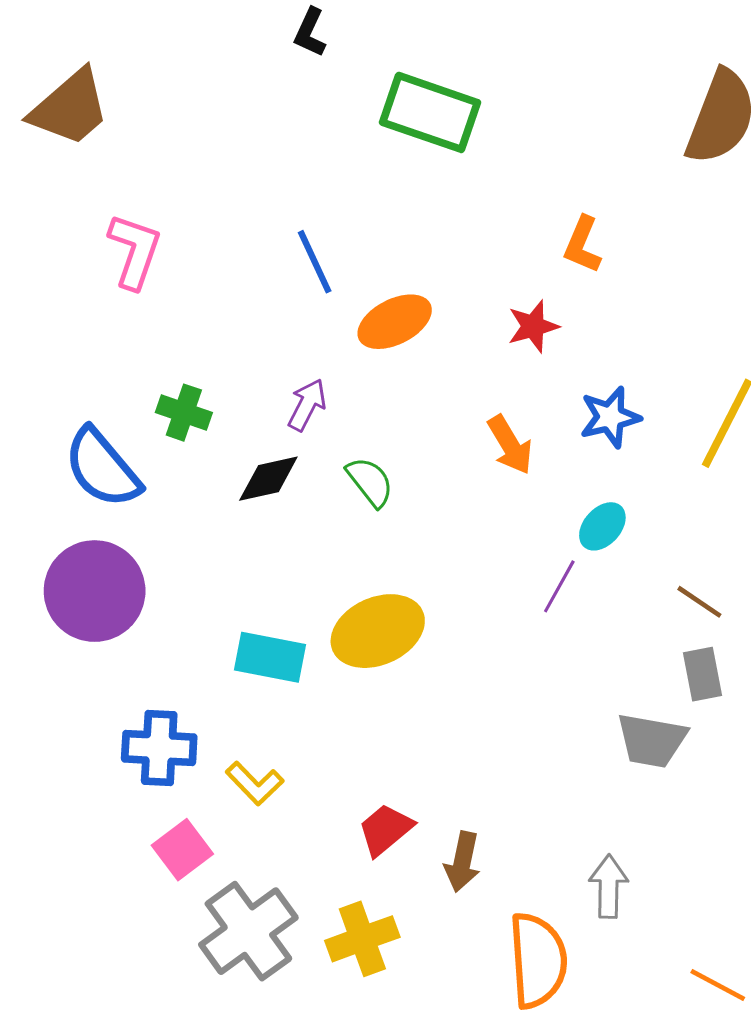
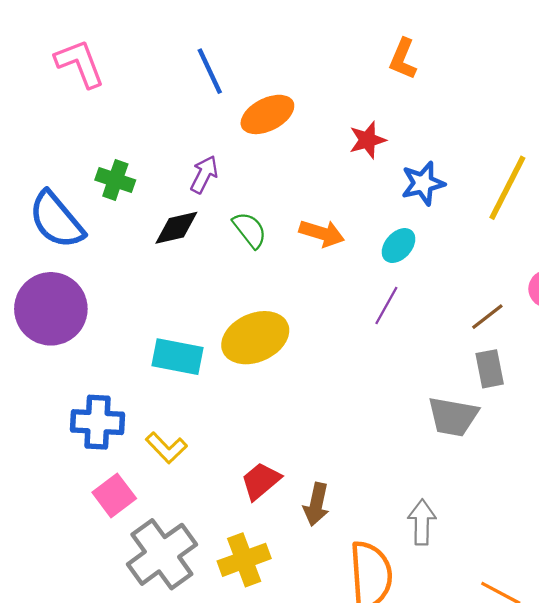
pink L-shape: (135, 251) -> (80, 63), turned -40
red star: (533, 326) -> (367, 140), moved
orange arrow: (510, 445) -> (322, 233), moved, turned -42
cyan ellipse: (602, 526) -> (399, 246), moved
brown line: (699, 602) -> (487, 317), turned -72

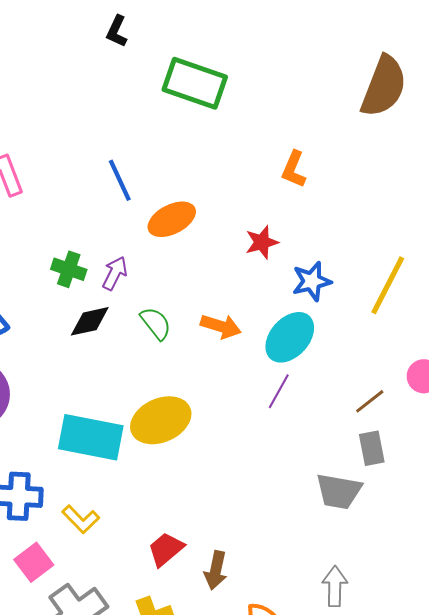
green cross: (115, 180) -> (69, 269), moved
cyan ellipse: (399, 246) -> (290, 337), size x1.6
cyan rectangle: (177, 357) -> (91, 437), size x1.4
gray arrow: (422, 522) -> (335, 586), moved

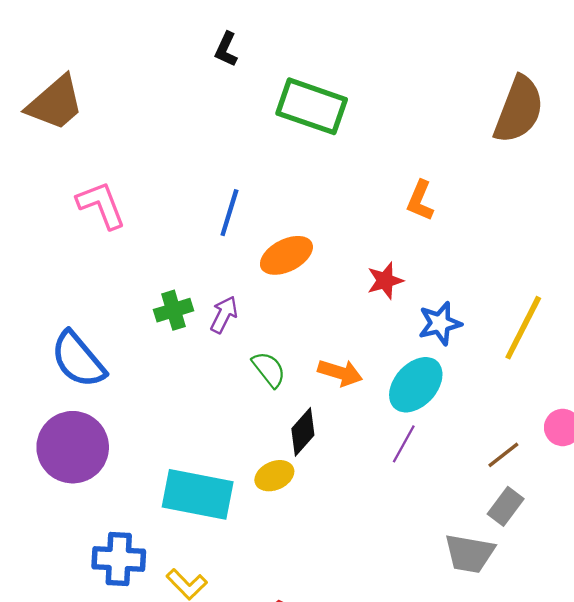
blue line: (120, 180) -> (229, 213), turned 42
green cross: (69, 269) -> (174, 310), turned -36
black diamond: (90, 321) -> (303, 432), moved, turned -36
yellow ellipse: (161, 420) -> (274, 476), size x0.6
gray rectangle: (372, 448) -> (506, 506), turned 48

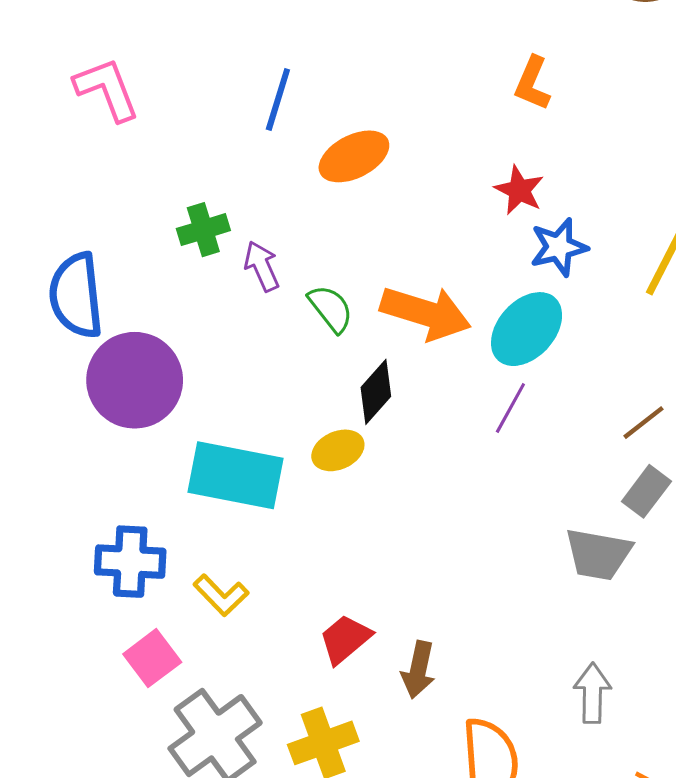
red star: (385, 281) -> (519, 190), moved, turned -30
purple arrow: (224, 315) -> (262, 266), moved, turned -51
blue semicircle: (78, 360) -> (76, 295), turned 34
orange arrow: (340, 373) -> (426, 313), size x1.5
purple circle: (73, 447) -> (135, 380), moved

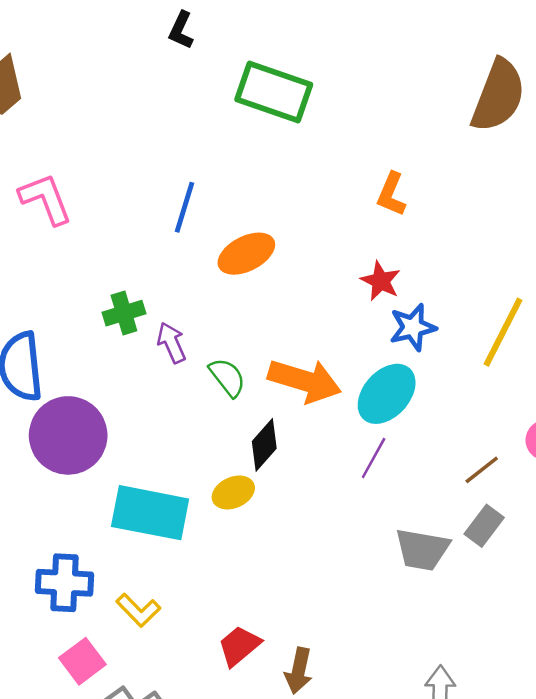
gray trapezoid: (598, 554) -> (422, 550), moved

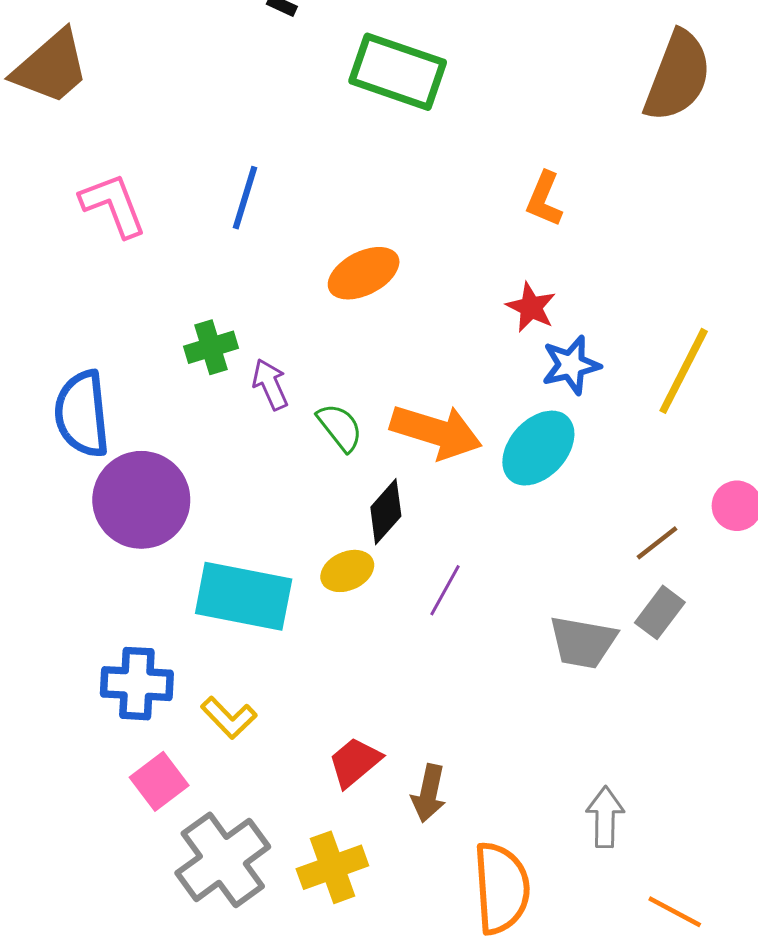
blue line: (185, 207) -> (245, 198), moved
purple line: (374, 458) -> (445, 590), moved

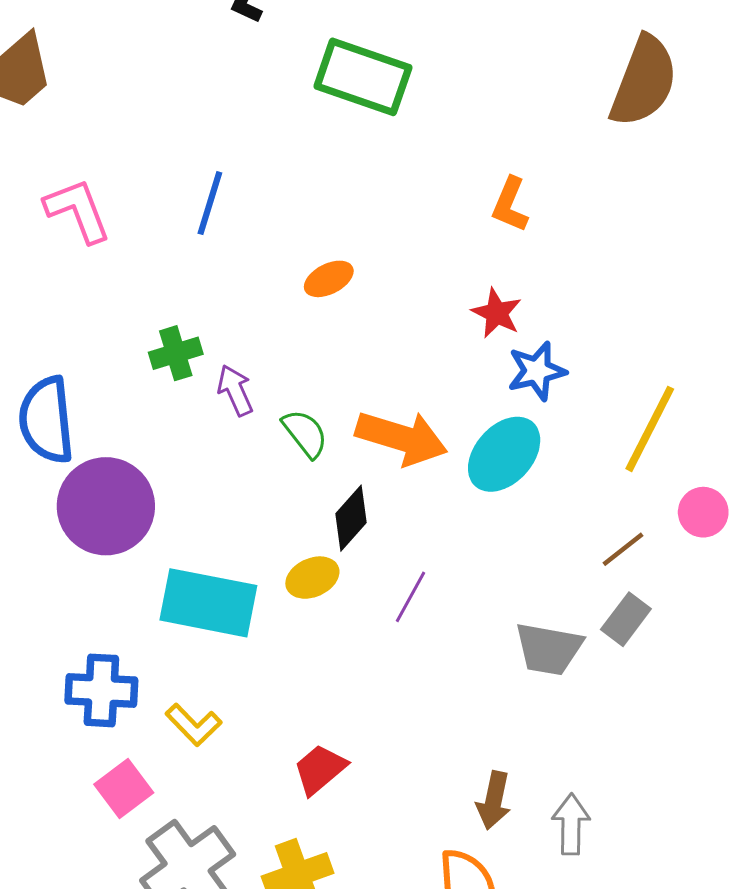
orange ellipse: (364, 273) -> (329, 279), size x0.7
yellow line: (684, 371) -> (650, 429), moved
brown arrow: (429, 793) -> (494, 800), moved

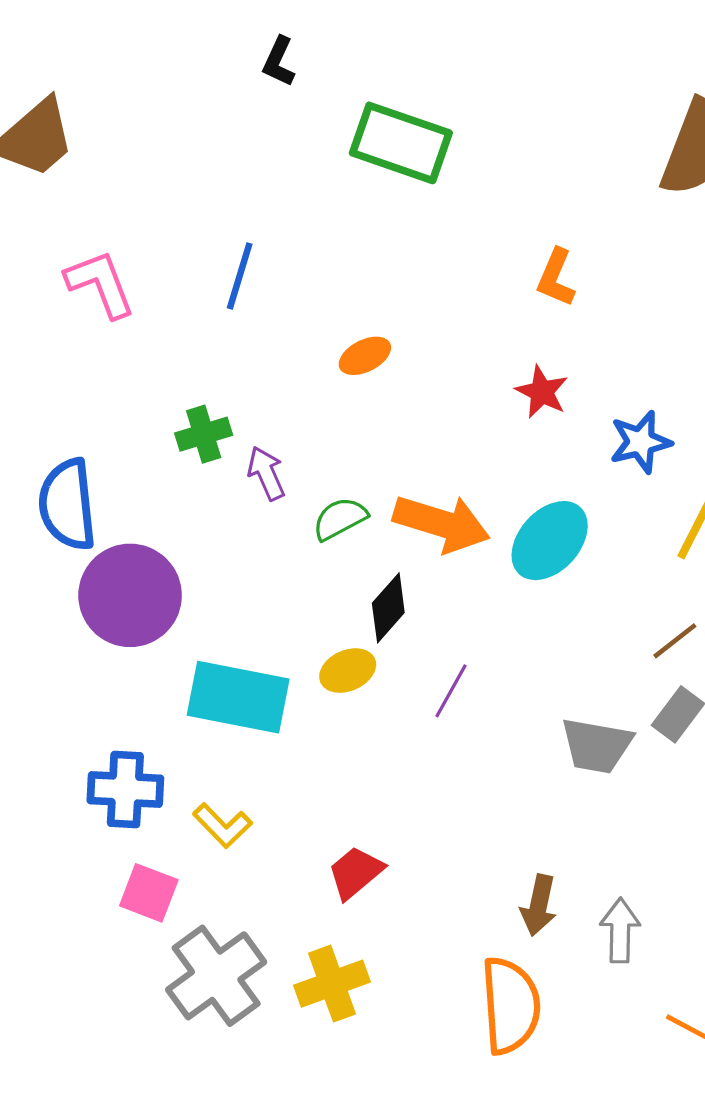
blue star: (537, 371) -> (640, 442), moved
green semicircle: (305, 433) -> (340, 519), turned -80
pink square: (124, 789) -> (149, 893), turned -32

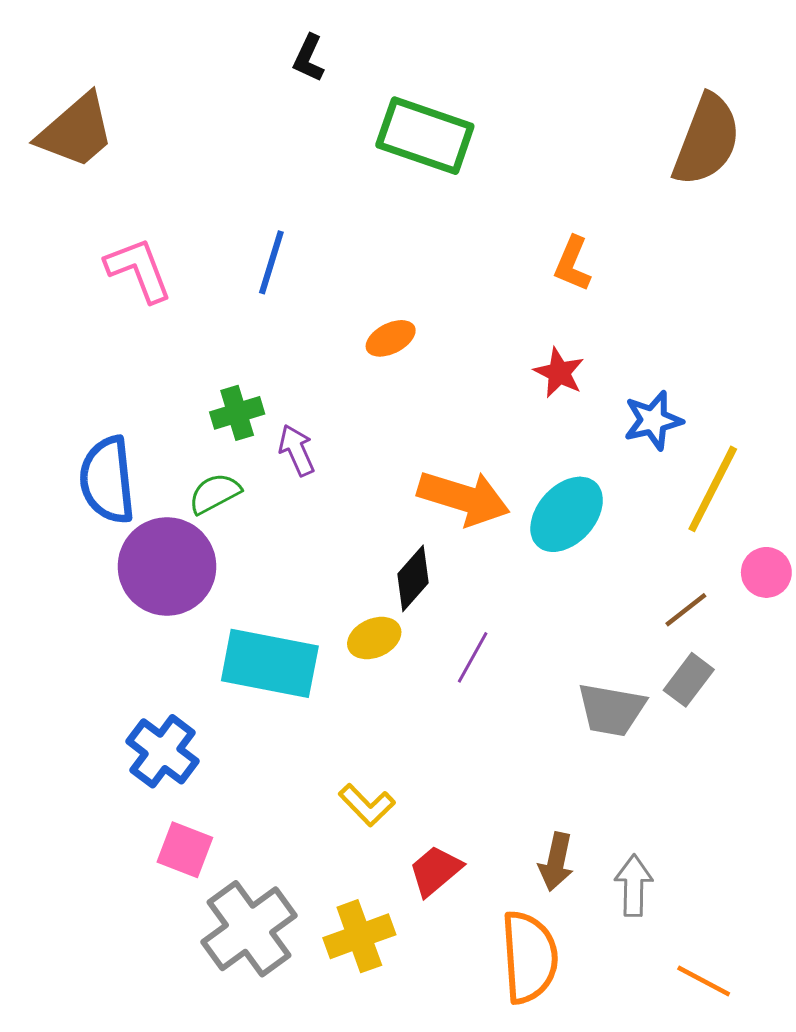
green semicircle: (340, 519) -> (215, 493), moved
blue cross: (125, 789) -> (163, 751), turned 34
yellow L-shape: (222, 826) -> (367, 805), moved
red trapezoid: (355, 872) -> (435, 871), moved

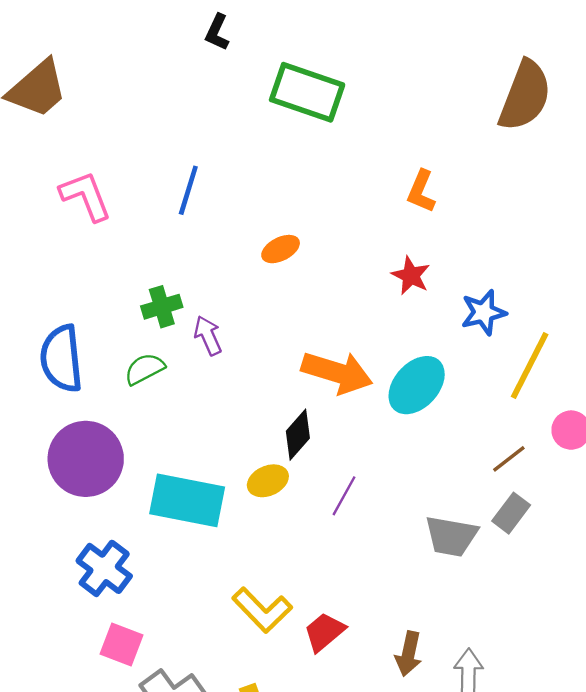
purple circle: (167, 566) -> (86, 459), moved
yellow L-shape: (367, 805) -> (262, 610), size x1.4
red trapezoid: (435, 871) -> (324, 632), moved

